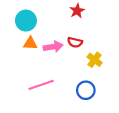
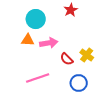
cyan circle: (26, 21) -> (36, 19), moved
red semicircle: (75, 42) -> (67, 59), moved, turned 32

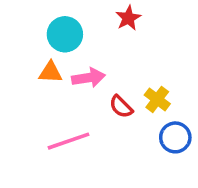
blue circle: (79, 83) -> (175, 137), moved

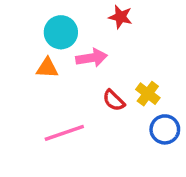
red star: (128, 18) -> (121, 17), turned -30
pink arrow: (88, 78) -> (92, 58), moved

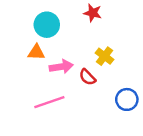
pink arrow: (92, 58) -> (61, 67), moved
yellow cross: (148, 94) -> (105, 56), moved

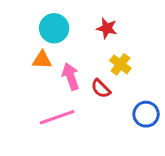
red star: (93, 13) -> (107, 28), moved
pink arrow: (61, 67) -> (71, 76), turned -100

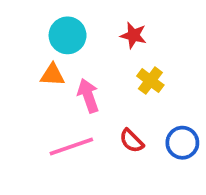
red semicircle: (101, 89) -> (132, 141), moved

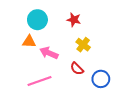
pink arrow: (88, 96) -> (49, 53), turned -48
red semicircle: (132, 141) -> (77, 69), moved

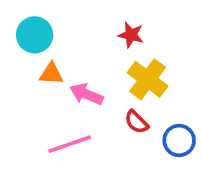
cyan circle: (37, 20) -> (35, 35), moved
yellow cross: (83, 45) -> (148, 79), size x1.5

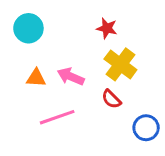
orange triangle: (51, 74) -> (36, 78), moved
blue circle: (179, 140) -> (146, 128), moved

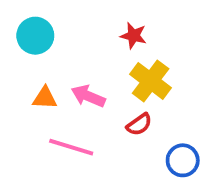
red semicircle: (111, 99) -> (139, 124), turned -80
pink line: (57, 117) -> (71, 147), turned 36

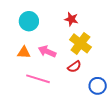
cyan circle: (35, 36) -> (29, 21), moved

